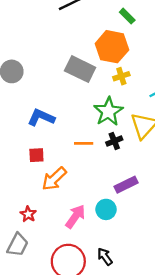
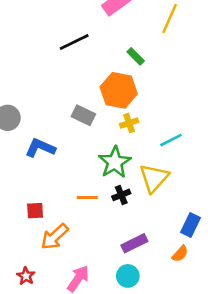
gray rectangle: (80, 69) -> (83, 115), size x0.7
blue L-shape: (41, 117) -> (40, 148), moved
cyan circle: (106, 209) -> (128, 276), moved

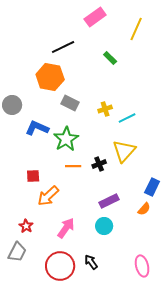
orange hexagon: (119, 90) -> (50, 77), moved
cyan line: (171, 140) -> (127, 118), moved
green star: (115, 162) -> (66, 139), moved

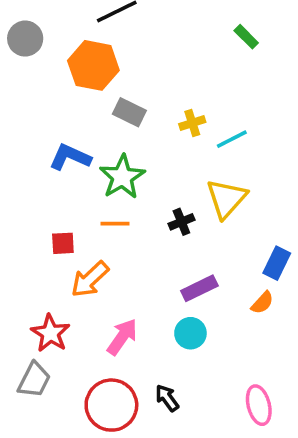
green rectangle: (110, 58) -> (246, 37), moved
gray circle: (12, 105) -> (25, 39), moved
orange line: (73, 166) -> (115, 224), moved
red star: (26, 226) -> (50, 333), size x1.5

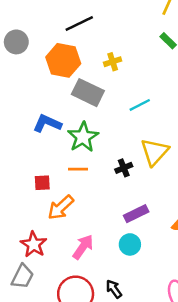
gray rectangle: (129, 112) -> (88, 93), size x1.4
yellow cross: (192, 123) -> (113, 62), moved
cyan line: (232, 139) -> (140, 105), moved

